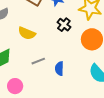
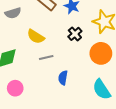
gray line: (38, 61) -> (46, 57), moved

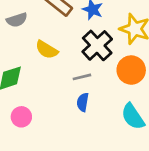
black cross: (75, 34) -> (97, 45), size x1.6
gray line: (46, 57) -> (82, 77), moved

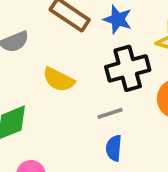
black cross: (97, 45) -> (128, 68), turned 32

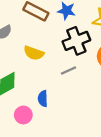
blue semicircle: (114, 148) -> (43, 99), moved

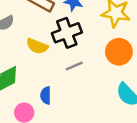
black cross: (76, 41) -> (67, 33), moved

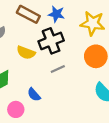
blue semicircle: (46, 95) -> (34, 95), turned -40

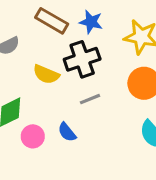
blue semicircle: (34, 95) -> (67, 132), moved
pink circle: (16, 109) -> (33, 136), moved

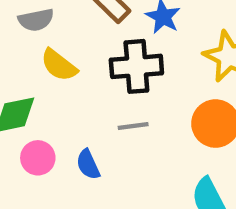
yellow semicircle: (46, 74) -> (59, 65), moved

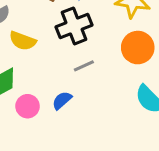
blue semicircle: (88, 164) -> (62, 100), turned 90

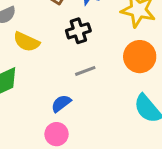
black cross: (74, 26) -> (78, 31), size x0.7
pink circle: (28, 106) -> (57, 134), moved

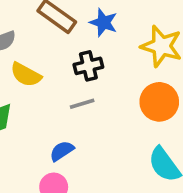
gray line: (85, 71) -> (82, 104), moved

